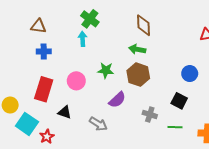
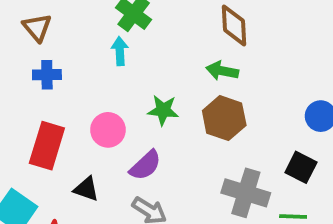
brown triangle: (38, 26) -> (37, 27), turned 42
purple semicircle: (117, 100) -> (145, 165), moved
gray cross: (150, 114) -> (246, 193), size x1.6

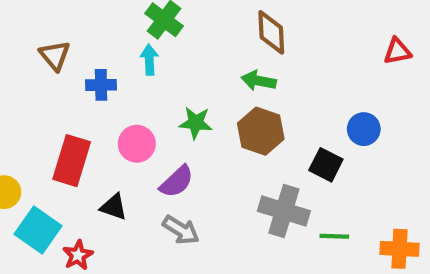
brown triangle: (37, 27) -> (55, 55), moved
blue cross: (47, 75) -> (101, 85), moved
black square: (301, 167) -> (326, 165), moved

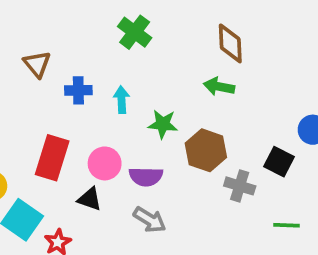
cyan arrow: (149, 60) -> (121, 100), moved
brown hexagon: (261, 131) -> (206, 150), moved
pink circle: (137, 144) -> (105, 163), moved
purple semicircle: (177, 182) -> (146, 177), turned 44
gray cross: (284, 211) -> (240, 186), moved, size x0.7

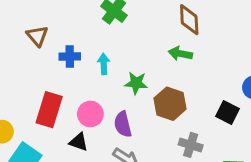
purple semicircle: (146, 177) -> (123, 124), turned 75
gray cross: (240, 186) -> (191, 145), moved

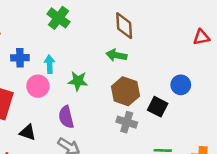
brown hexagon: (170, 104) -> (125, 91), moved
pink circle: (90, 114) -> (38, 86), moved
gray cross: (191, 145) -> (127, 122), moved

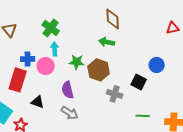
green cross: (59, 18) -> (51, 28), moved
blue cross: (20, 58) -> (28, 59), moved
brown hexagon: (125, 91) -> (99, 70), moved

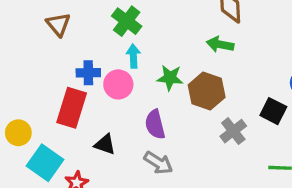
gray cross: (115, 94) -> (233, 131), turned 35

